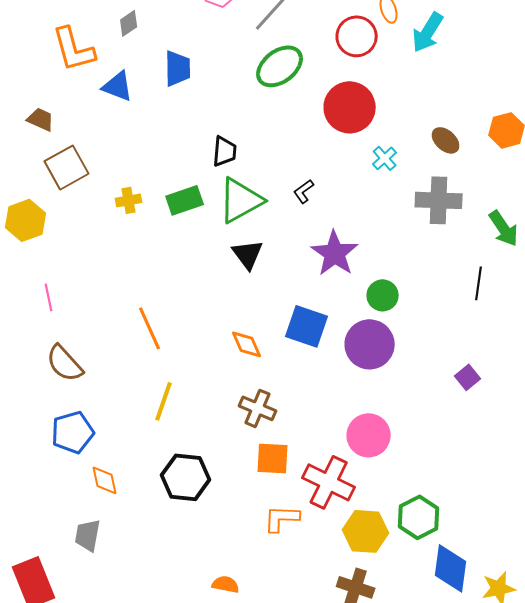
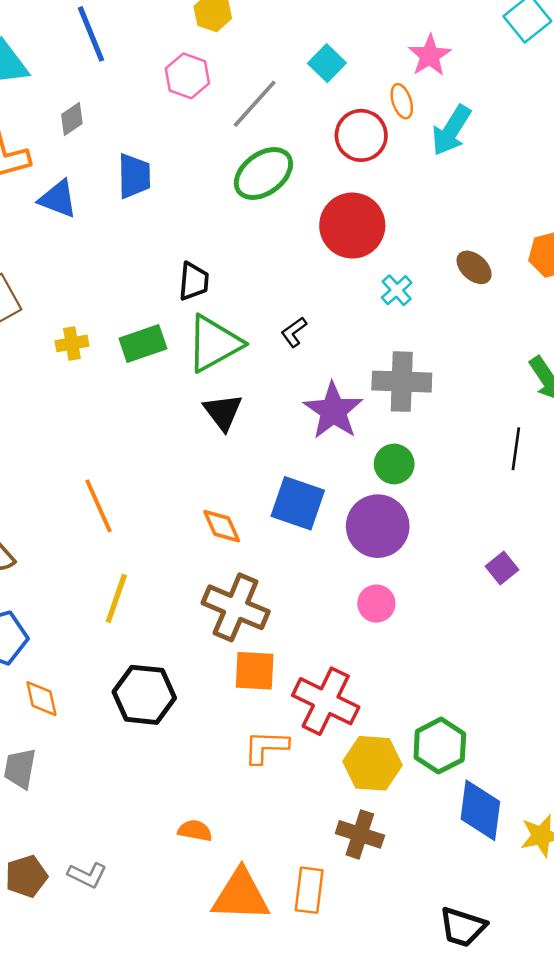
gray cross: (439, 200) -> (402, 382), moved
brown cross: (258, 408) -> (236, 607), size x1.4
pink circle: (369, 435) -> (376, 604), moved, size x0.7

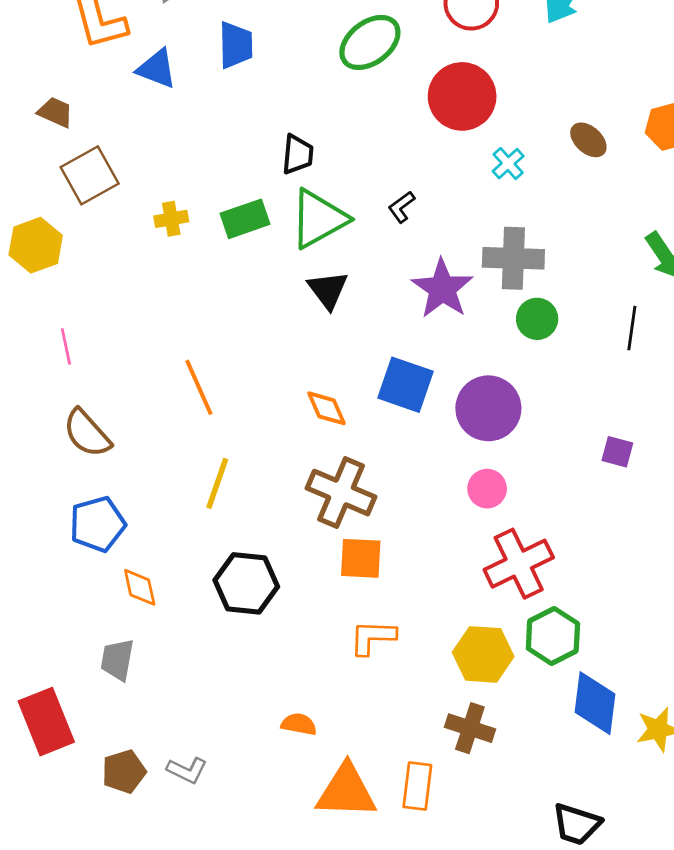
green circle: (394, 464) -> (537, 319), moved
purple square: (502, 568) -> (617, 452), turned -36
red cross: (326, 701) -> (519, 564), moved, turned 38

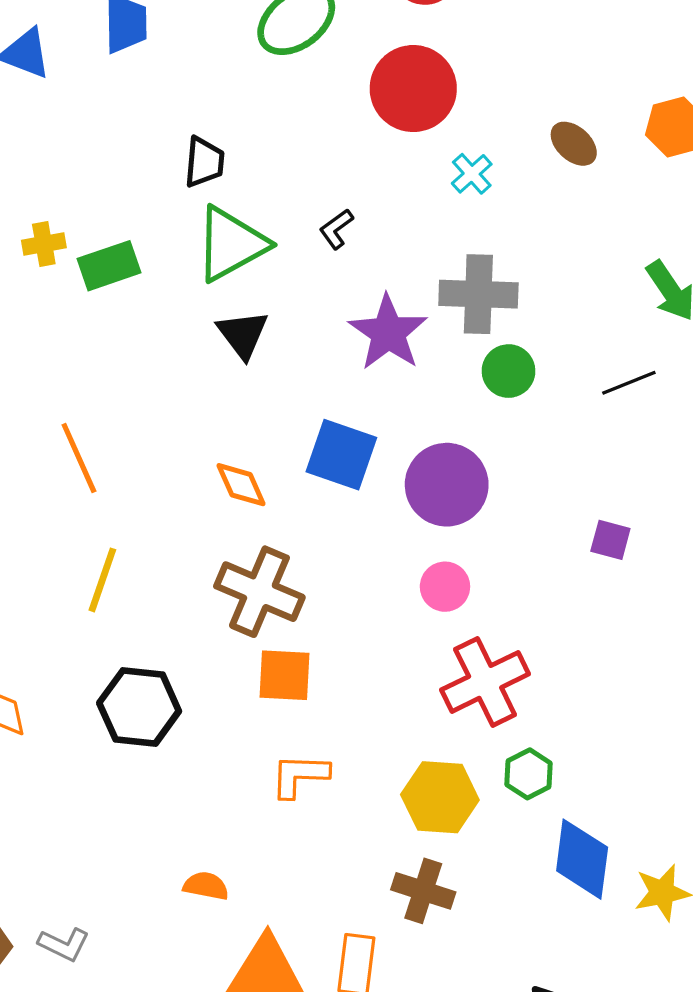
green rectangle: (245, 219) -> (109, 266), moved
black line: (632, 328) -> (629, 383), turned 60
green hexagon: (553, 636) -> (529, 774), size x0.7

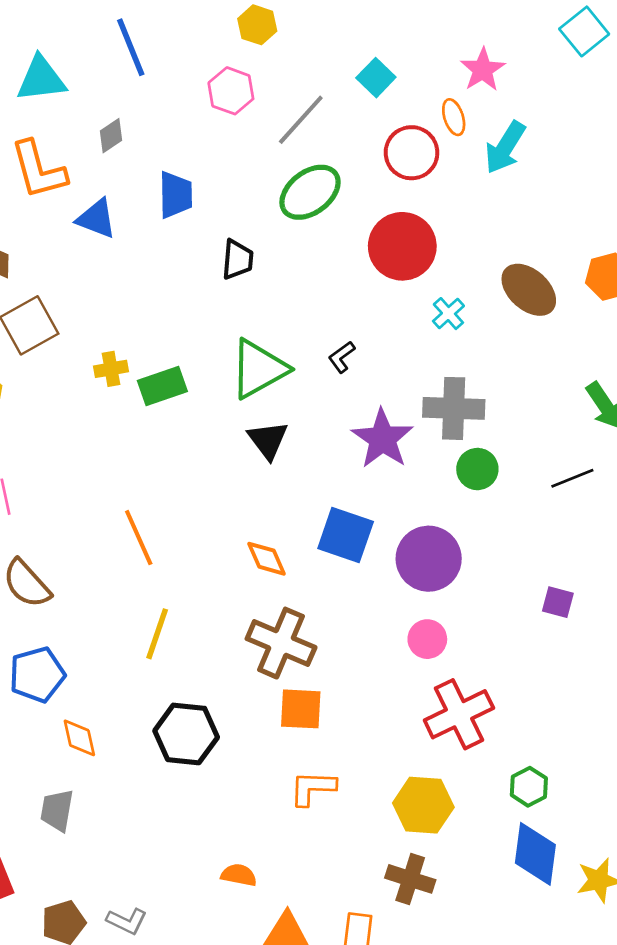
brown ellipse: (574, 144) -> (529, 290), size x1.5
black trapezoid: (204, 162) -> (238, 259), moved
green hexagon: (529, 774) -> (529, 787), moved

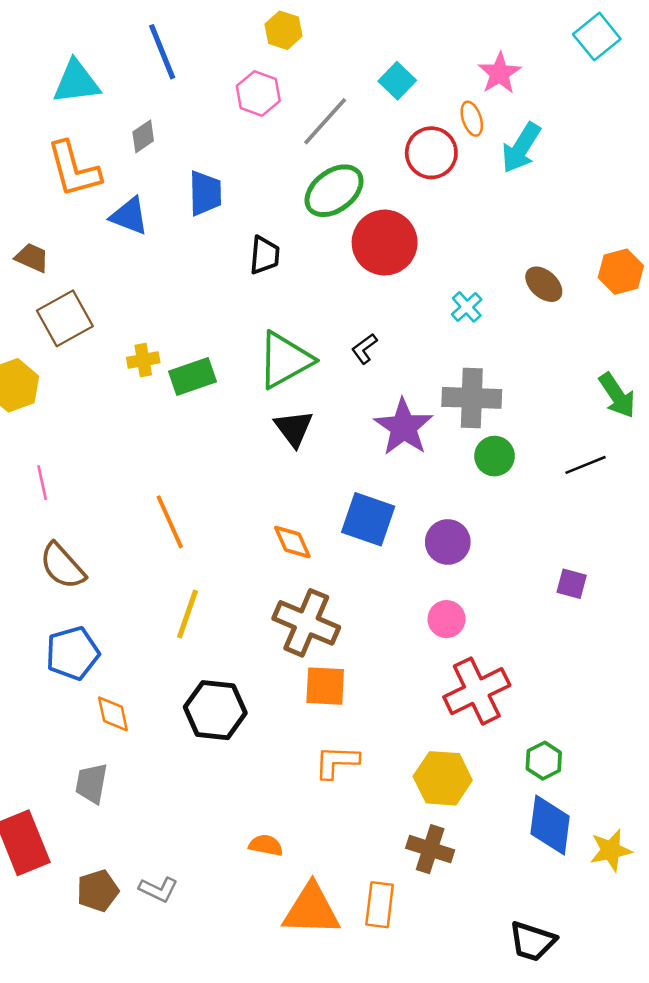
red circle: (402, 246) -> (385, 243), moved
brown ellipse: (529, 290) -> (544, 284), size x0.7
purple circle: (429, 559) -> (448, 542), size x0.7

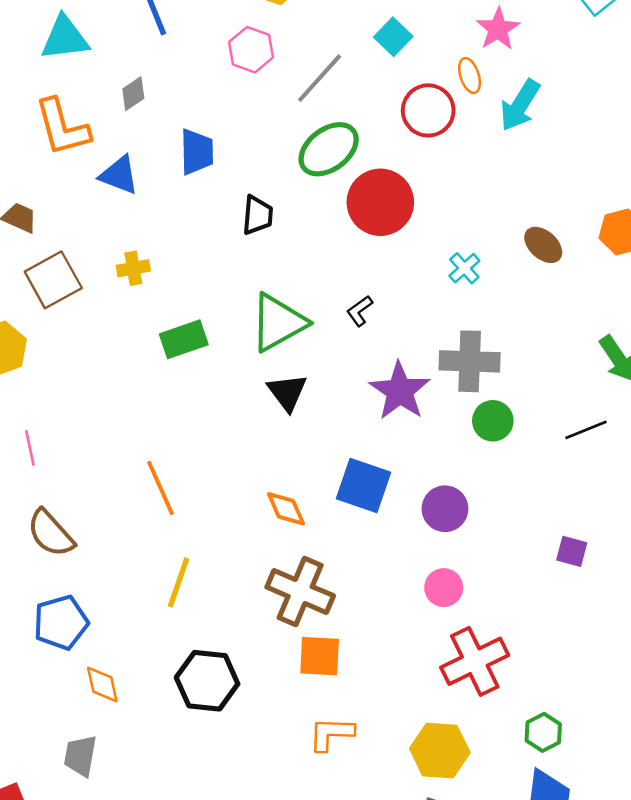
yellow cross: (143, 360) -> (133, 268), moved

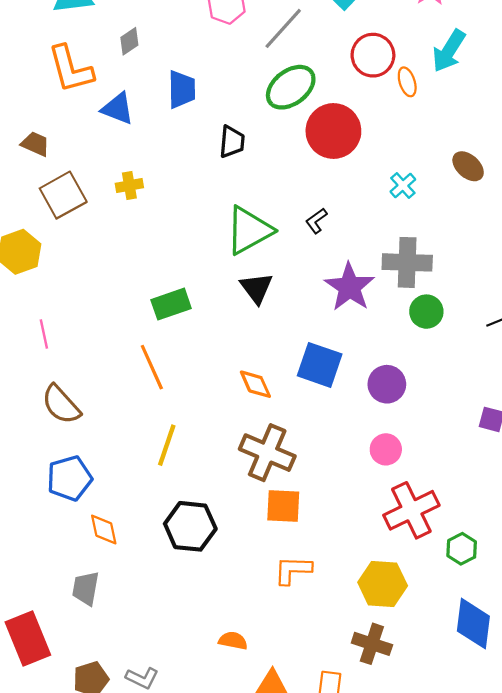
orange ellipse: (470, 76) -> (407, 82), moved
green rectangle: (184, 339) -> (171, 304), moved
green hexagon: (543, 732) -> (462, 549), moved

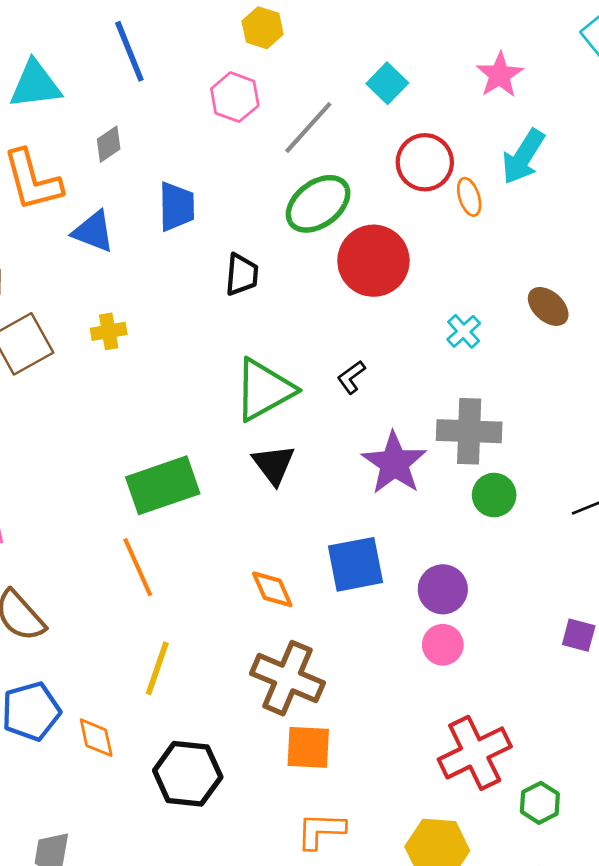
green rectangle: (171, 304) -> (163, 485), size x1.4
blue square: (320, 365) -> (355, 564), turned -30
pink circle: (386, 449) -> (443, 645), moved
orange diamond: (104, 530) -> (96, 738), moved

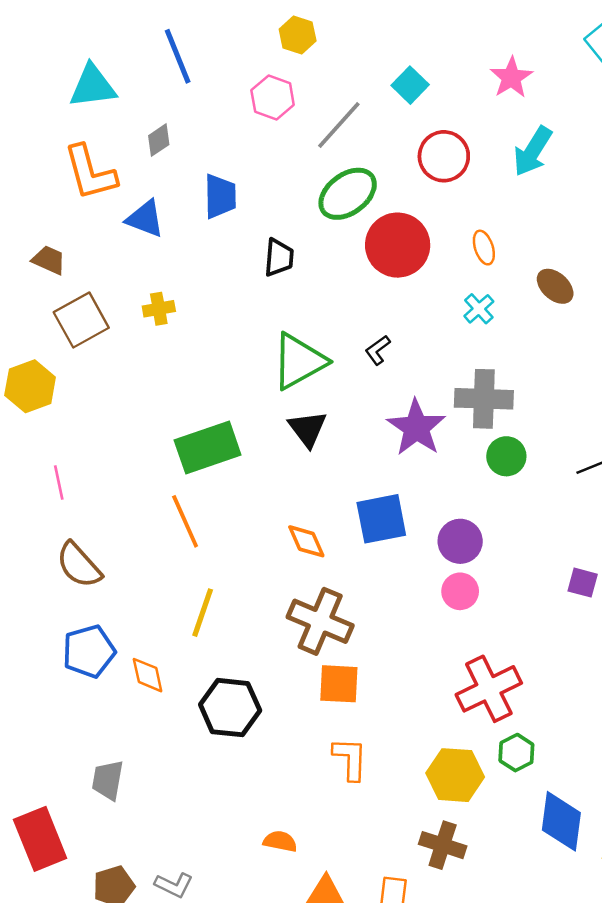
orange ellipse: (469, 197) -> (484, 248), moved
green hexagon: (540, 803) -> (516, 753), moved
orange L-shape: (321, 831) -> (350, 759), turned 90

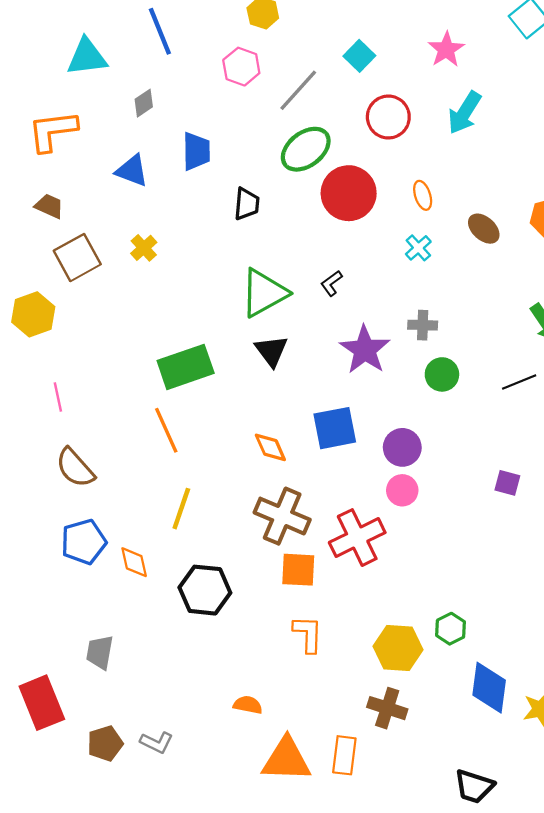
orange L-shape: (90, 173) -> (53, 131), moved, turned 98
yellow cross: (159, 309) -> (144, 248), turned -32
gray cross: (484, 399) -> (423, 325), size x0.6
red cross: (489, 689) -> (357, 538), moved

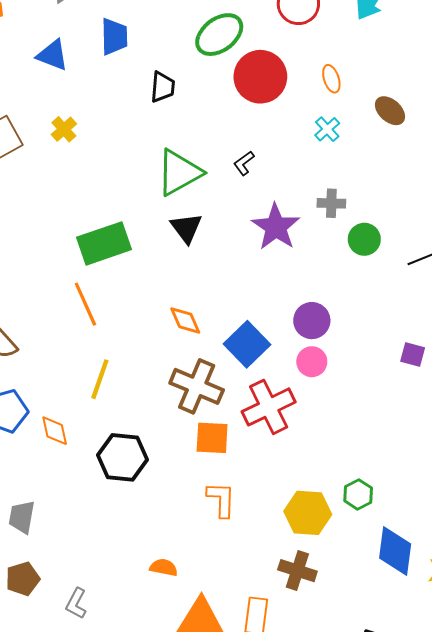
green circle: (442, 374) -> (364, 239), moved
blue square: (335, 428) -> (247, 344), moved, turned -33
gray L-shape: (157, 742) -> (76, 603), turned 92
brown pentagon: (105, 743) -> (23, 579), moved

